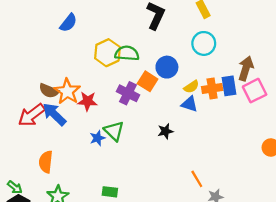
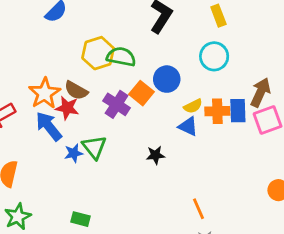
brown semicircle: (49, 91) -> (76, 90), moved
blue arrow: (54, 114) -> (49, 126), moved
orange line: (197, 179) -> (198, 209), moved

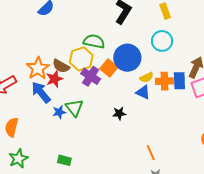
yellow hexagon: (98, 53) -> (81, 59), moved
blue circle: (167, 79) -> (127, 58), size x1.4
red star: (67, 108) -> (54, 79), turned -30

